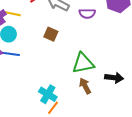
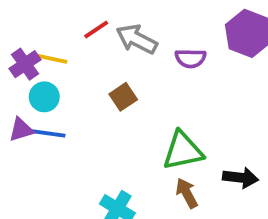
brown square: (51, 34) -> (123, 97), turned 32

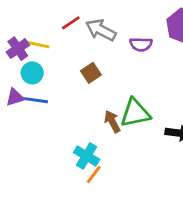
brown arrow: (187, 193) -> (112, 122), moved

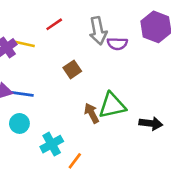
gray arrow: (101, 30) -> (98, 31), moved, turned -128
cyan circle: (32, 73) -> (19, 123), moved
cyan cross: (87, 156) -> (52, 144), moved, turned 30

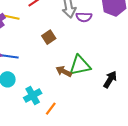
brown arrow: (92, 113) -> (64, 71), turned -35
black arrow: (151, 123) -> (110, 79), turned -66

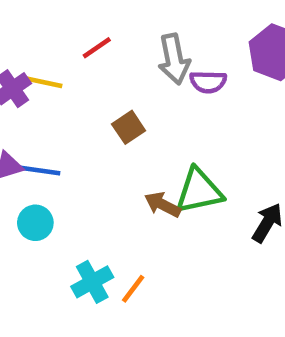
cyan cross: (33, 96) -> (92, 282), moved

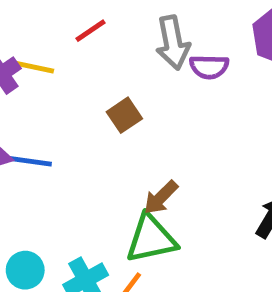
green triangle: (199, 191) -> (151, 239), moved
brown arrow: (163, 205) -> (161, 198), turned -72
cyan circle: (35, 223) -> (25, 270), moved

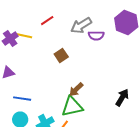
gray arrow: (173, 43) -> (81, 26), turned 70
blue line: (30, 161) -> (22, 99), moved

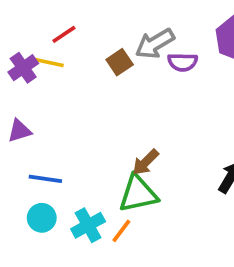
red line: (47, 21) -> (64, 34), moved
brown square: (61, 56) -> (120, 62), moved

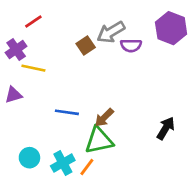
red line: (64, 34) -> (33, 21), moved
yellow line: (47, 62) -> (33, 68), moved
blue line: (45, 179) -> (67, 112), moved

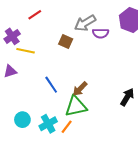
red line: (33, 21) -> (35, 15), moved
brown square: (86, 45) -> (66, 42), moved, turned -32
blue line: (67, 112) -> (51, 85), turned 48

